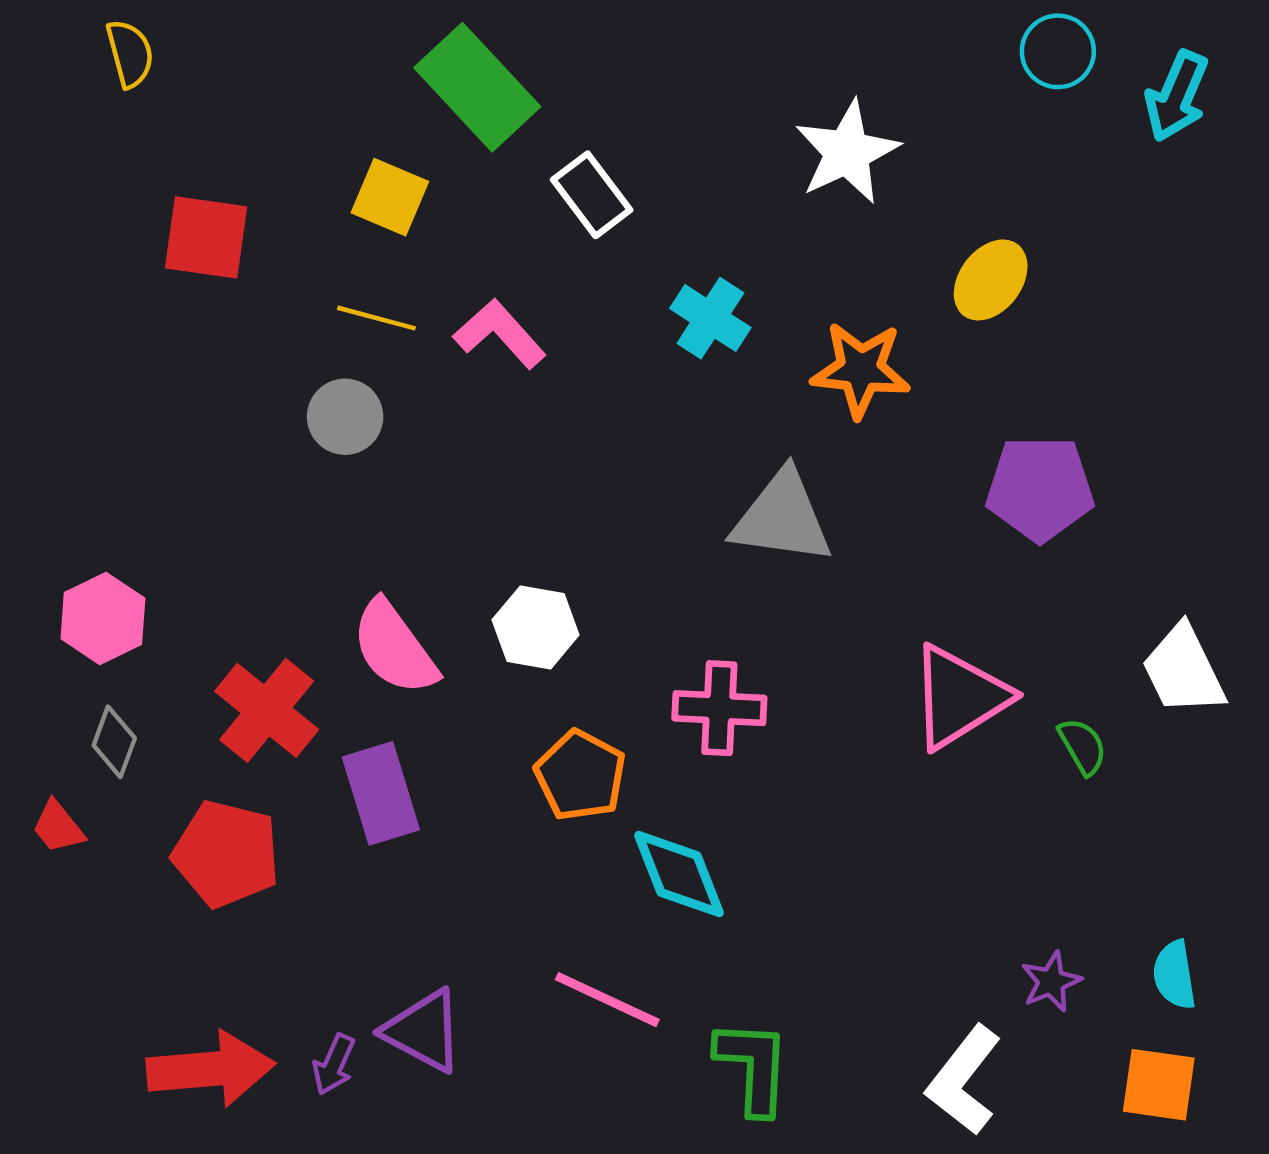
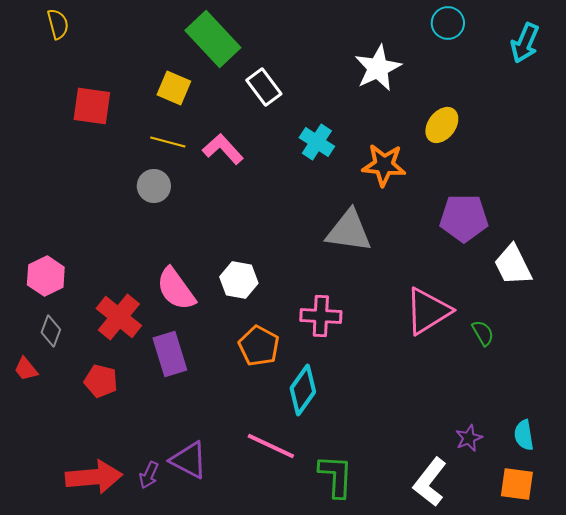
cyan circle: (1058, 51) -> (448, 23), moved
white trapezoid: (1183, 670) -> (513, 265), moved
red pentagon: (226, 854) -> (101, 381), size x0.7
cyan diamond: (679, 874) -> (303, 390), turned 57

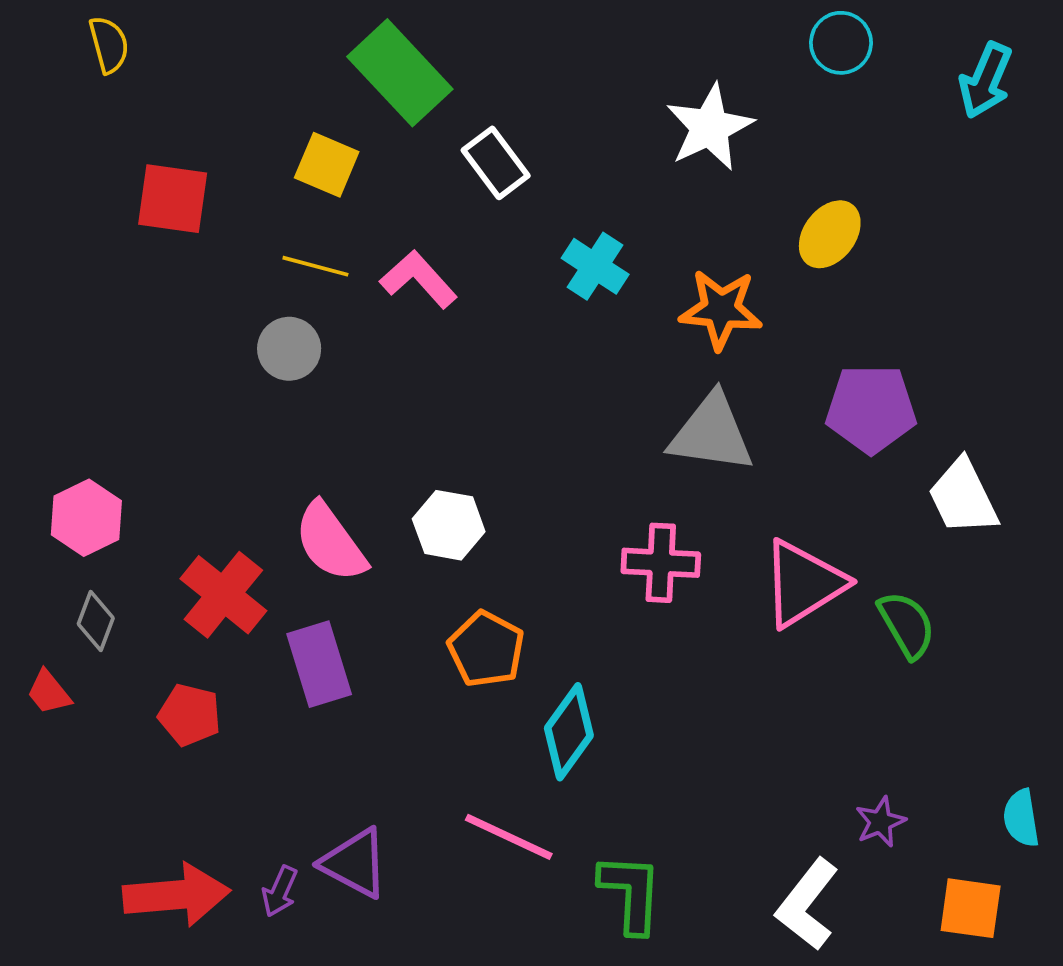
gray triangle: (349, 231) -> (711, 433), moved
pink cross: (321, 316) -> (661, 563), moved
green semicircle: (483, 333) -> (907, 625), size x1.4
cyan semicircle: (524, 435) -> (1021, 818), moved

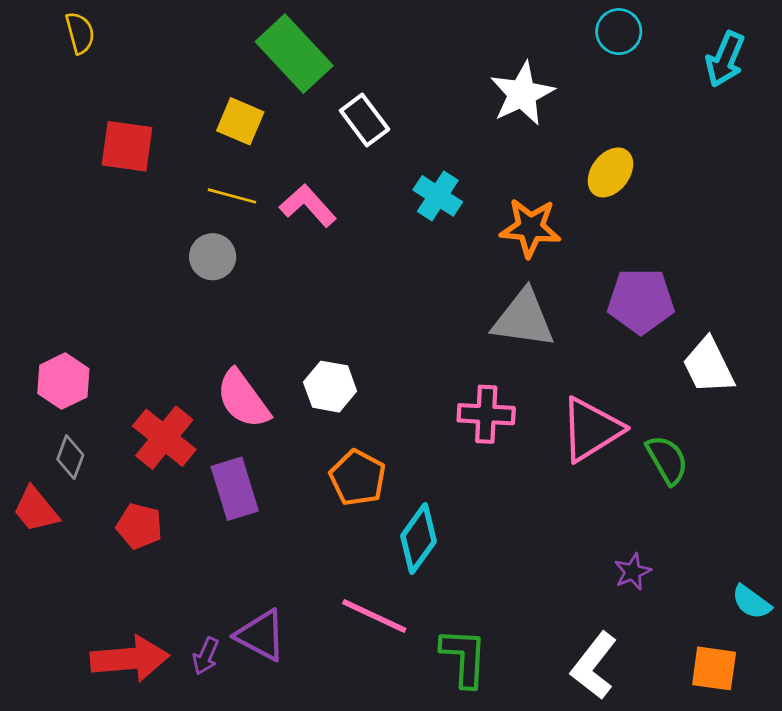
red trapezoid: (49, 692) -> (36, 510), size x1.4
cyan semicircle: (1021, 818) -> (751, 602), turned -45
purple star: (880, 822) -> (633, 572), moved

